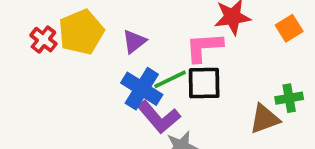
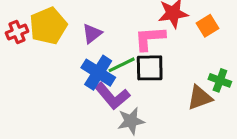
orange square: (289, 28) -> (207, 26), moved
red cross: (43, 40) -> (17, 32), turned 30
green cross: (289, 98) -> (220, 80), turned 30

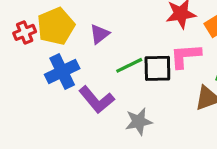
pink L-shape: (150, 38) -> (186, 56), moved
blue cross: (98, 73) -> (62, 72), moved, turned 32
purple L-shape: (112, 96) -> (96, 100), moved

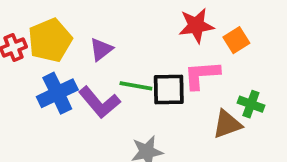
green line: (129, 65) -> (136, 86), turned 36
purple L-shape: (96, 100) -> (99, 102), moved

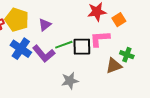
yellow pentagon: (50, 40) -> (17, 20), turned -30
green line: (136, 86) -> (64, 45), turned -30
blue cross: (57, 93) -> (21, 49), turned -30

